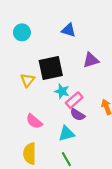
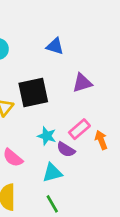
cyan star: (62, 91) -> (47, 136), moved
pink rectangle: (74, 100) -> (79, 129), moved

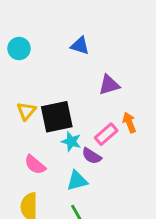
black square: (33, 92) -> (57, 117), moved
orange arrow: (101, 140) -> (129, 123), moved

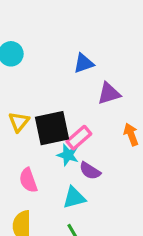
blue triangle: (80, 46) -> (84, 63), moved, turned -36
pink rectangle: (106, 134) -> (79, 138), moved
pink semicircle: (35, 165) -> (28, 180), turned 30

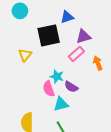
black square: (52, 128) -> (49, 35), moved
pink rectangle: (79, 138) -> (76, 54), moved
pink semicircle: (28, 180) -> (49, 89), moved

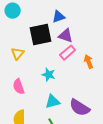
purple triangle: (84, 36) -> (66, 36), moved, turned 35
purple semicircle: (71, 87) -> (80, 108), moved, size x1.5
pink semicircle: (49, 89) -> (19, 87), moved

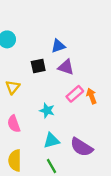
black square: (41, 35) -> (38, 66), size x0.6
pink rectangle: (68, 53) -> (75, 94), moved

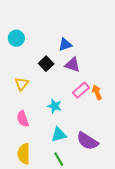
black square: (38, 66) -> (46, 64), turned -32

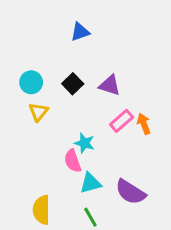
cyan circle: (16, 38) -> (31, 82), moved
blue triangle: (65, 45) -> (80, 32), moved
pink semicircle: (23, 119) -> (73, 161), moved

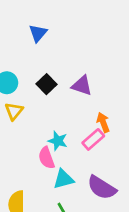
blue triangle: (80, 32) -> (38, 33), moved, turned -30
pink rectangle: (122, 121) -> (93, 139), moved
orange arrow: (144, 124) -> (103, 122), moved

